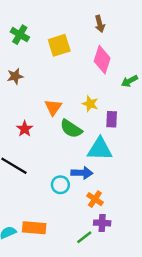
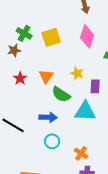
green cross: (20, 35) -> (24, 33), moved
yellow square: (59, 45) -> (51, 37), moved
red star: (25, 129) -> (20, 78), moved
blue arrow: (82, 173) -> (48, 117), moved

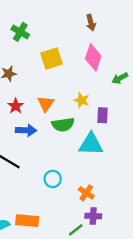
green cross: (24, 33) -> (20, 32), moved
green semicircle: (61, 94) -> (63, 125), turned -42
blue arrow: (48, 117) -> (26, 130), moved

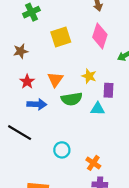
green cross: (20, 32) -> (31, 12), turned 35
cyan triangle: (91, 144) -> (98, 109), moved, size x0.6

